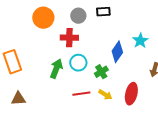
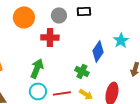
cyan circle: (78, 63) -> (38, 91), moved
green cross: (101, 72) -> (82, 71), turned -32

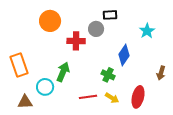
gray circle: (59, 15) -> (96, 29), moved
cyan star: (121, 40) -> (147, 31), moved
cyan circle: (38, 91) -> (45, 87), moved

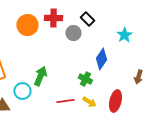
black rectangle: (110, 15) -> (87, 19), turned 48
red cross: (76, 41) -> (53, 18), moved

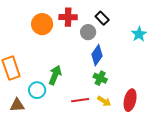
blue diamond: (101, 59) -> (97, 55), moved

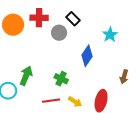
blue diamond: (97, 55) -> (87, 56), moved
green cross: (100, 78) -> (61, 79), moved

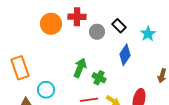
black rectangle: (73, 19) -> (119, 26), moved
green arrow: (26, 76) -> (80, 68), moved

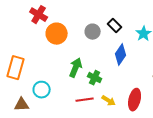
red cross: (77, 17) -> (39, 15), moved, turned 30
orange circle: (51, 24) -> (57, 34), moved
orange rectangle: (20, 68) -> (16, 68), turned 35

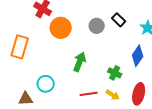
blue diamond: (121, 55) -> (138, 56), moved
orange rectangle: (16, 68) -> (20, 47), moved
green cross: (95, 78) -> (115, 73), moved

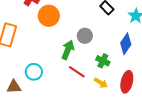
gray circle: (97, 26) -> (85, 36), moved
red line: (89, 94) -> (77, 72), moved, turned 42

